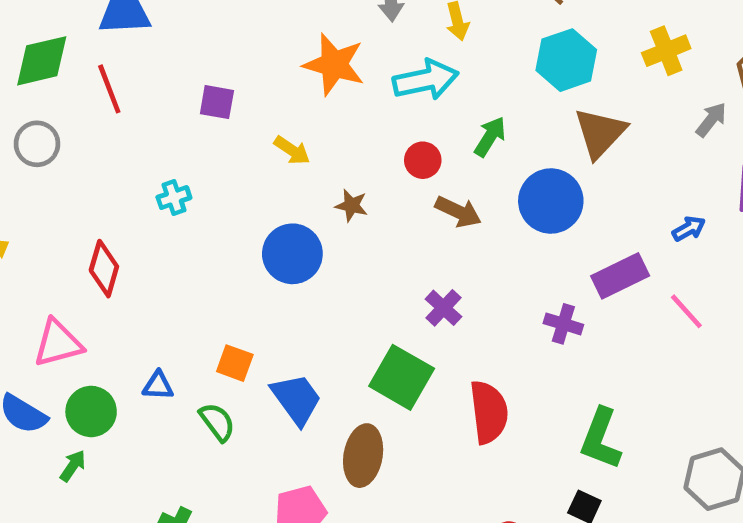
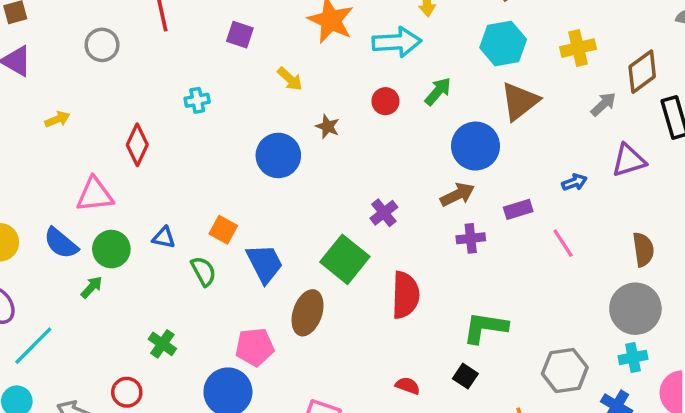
brown arrow: (458, 212) -> (457, 195), moved, turned -60
purple rectangle: (620, 276) -> (518, 209), size x0.7
purple cross: (563, 324) -> (471, 238), turned -32
green L-shape: (601, 439) -> (485, 328), turned 69

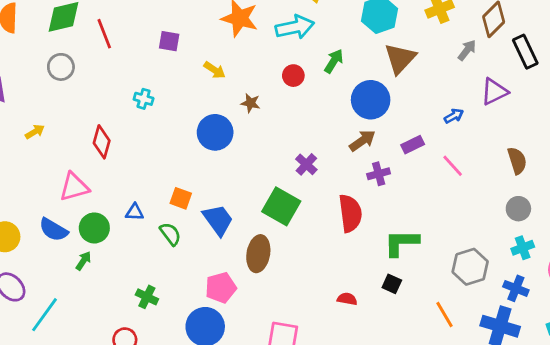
cyan cross: (197, 100) -> (144, 99), turned 36
red semicircle: (405, 295) -> (350, 213), moved
gray circle: (635, 309) -> (518, 209), size x0.6

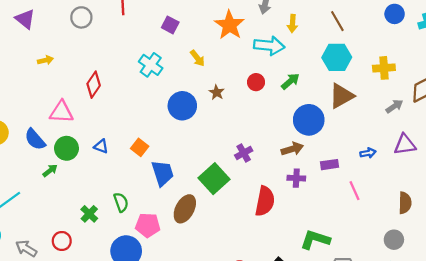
cyan cross: (144, 99) -> (151, 65), moved, size x1.5
green semicircle: (170, 234) -> (121, 202), moved
green L-shape: (401, 243) -> (315, 240), moved

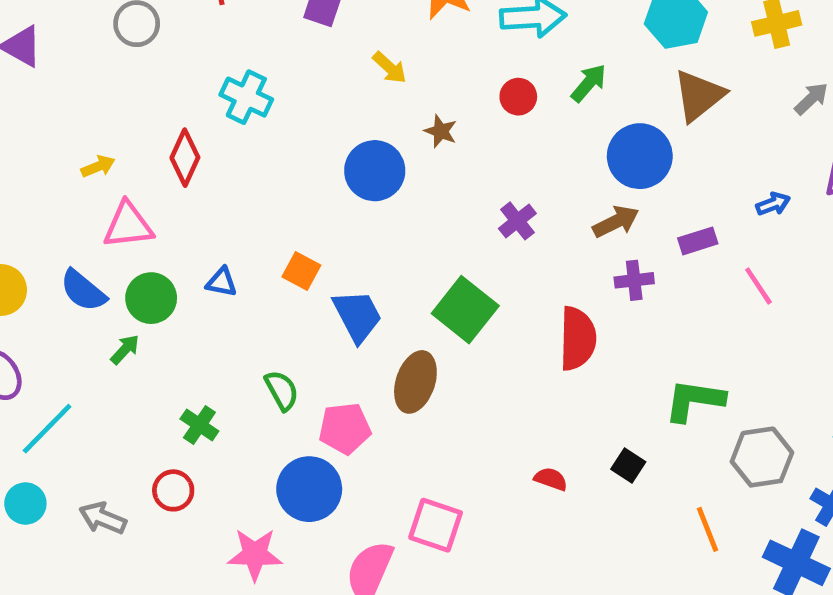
yellow arrow: (45, 60) -> (98, 166), moved
cyan cross: (151, 65) -> (246, 97), moved
purple cross: (244, 153) -> (517, 221), moved
green cross: (89, 214) -> (199, 425), moved

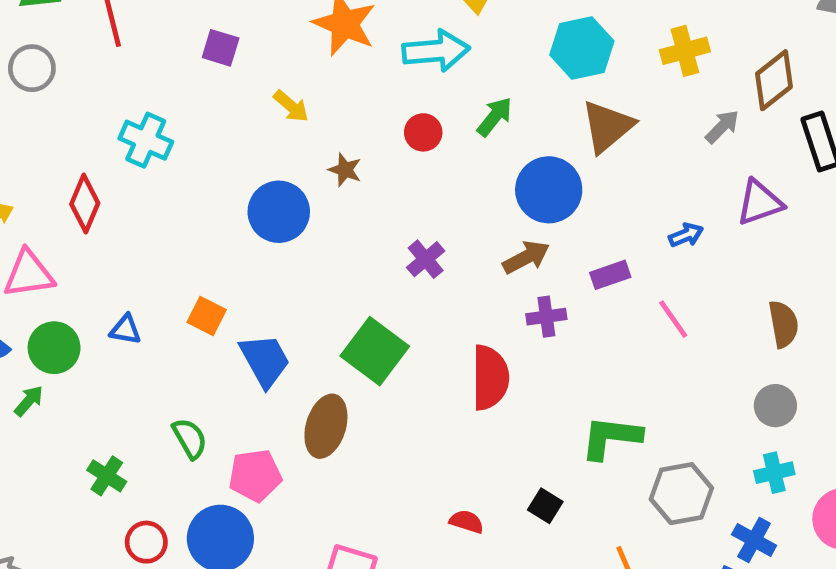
red circle: (173, 490) -> (146, 542), moved

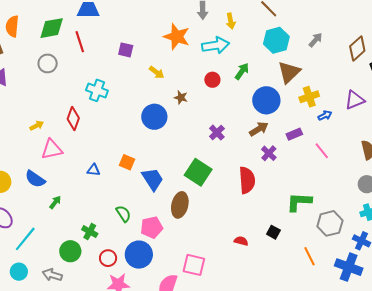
yellow cross: (685, 51) -> (309, 97), moved
gray arrow: (722, 127) -> (315, 40), moved
purple cross: (546, 317) -> (269, 153), turned -35
green circle: (54, 348) -> (70, 251), moved

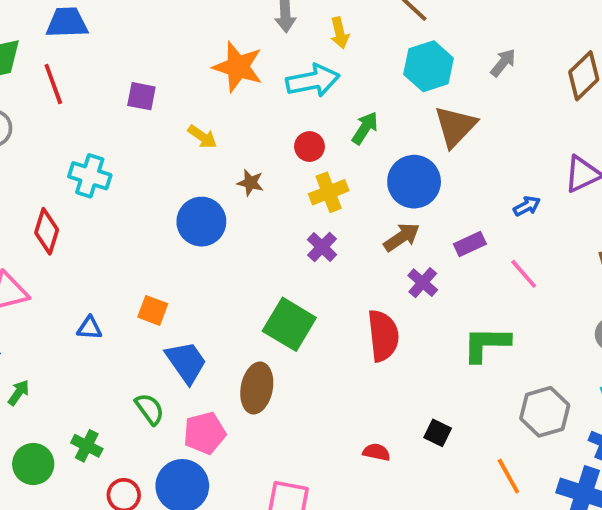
yellow cross: (309, 97) -> (329, 192), moved
blue trapezoid: (153, 179) -> (186, 362), moved
green L-shape: (299, 202) -> (486, 344), moved
green circle: (70, 251) -> (33, 464), moved

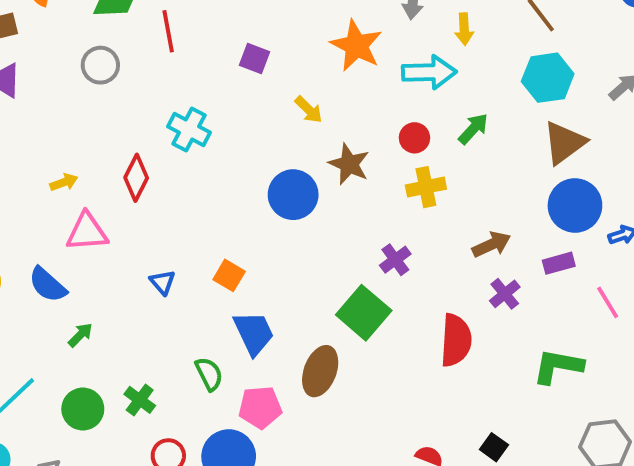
blue circle: (414, 182) -> (575, 205), moved
brown star: (250, 183) -> (349, 164), size x1.5
purple cross: (322, 247) -> (395, 260), moved
blue triangle: (89, 328) -> (163, 282), turned 36

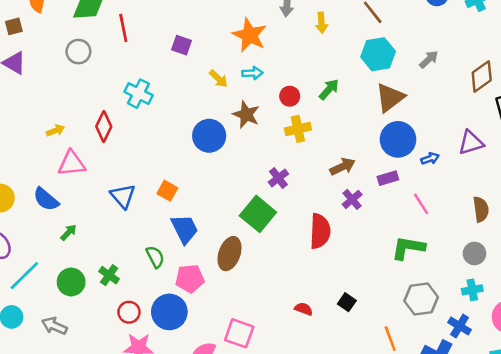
cyan arrow: (429, 72) -> (252, 73), moved, size x0.6
blue triangle: (163, 282) -> (123, 196), size x1.5
green L-shape: (558, 366) -> (408, 248), moved

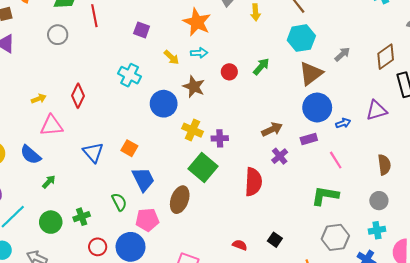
gray arrow: (429, 59) -> (342, 54), moved
cyan cross: (139, 94) -> (130, 75), moved
yellow cross: (298, 129) -> (192, 130), moved, turned 36
purple cross: (278, 178) -> (220, 138), turned 35
green cross: (109, 275) -> (82, 217), turned 35

